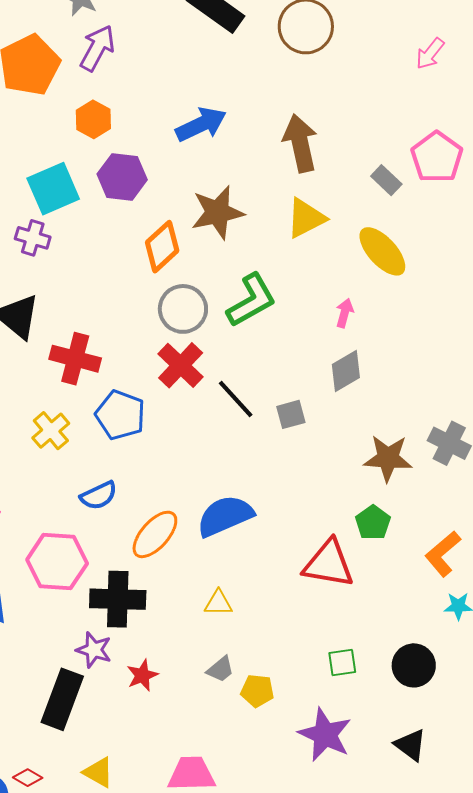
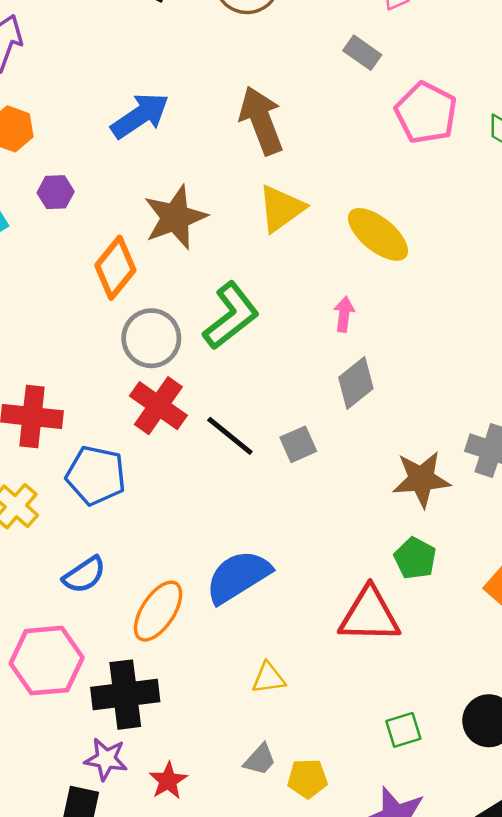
purple hexagon: (122, 177) -> (56, 192), size x0.6
gray rectangle: (386, 180) -> (362, 53), moved
yellow triangle: (218, 603) -> (269, 678), moved

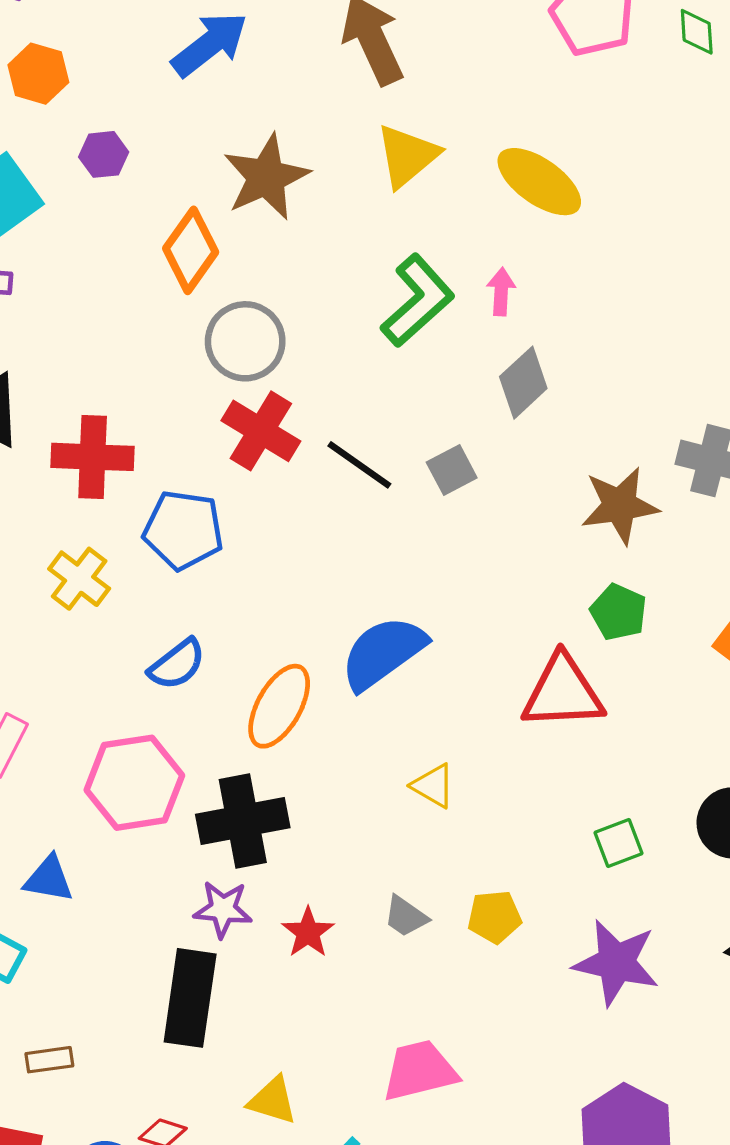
green L-shape: (231, 316) -> (418, 301), moved
yellow triangle: (269, 678) -> (433, 786), turned 42
gray trapezoid: (260, 760) -> (406, 916), moved, turned 87

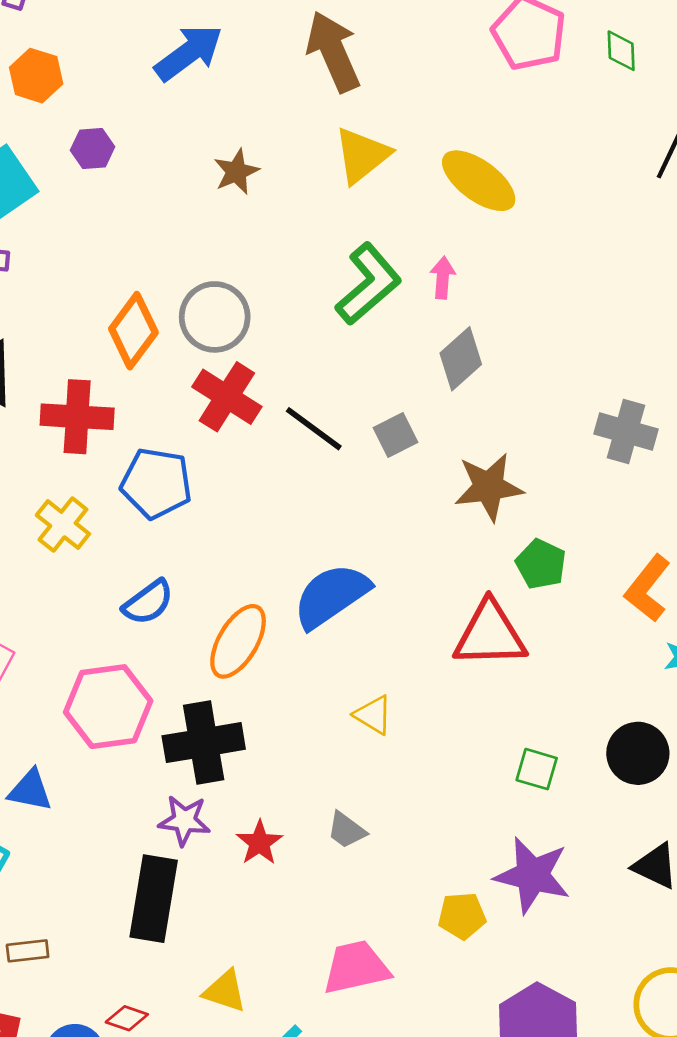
brown star: (266, 177) -> (236, 172), size x0.6
orange diamond: (191, 250) -> (133, 331), moved
brown star: (620, 505) -> (489, 487), moved
green square: (618, 843) -> (537, 769), turned 36
yellow pentagon: (495, 917) -> (462, 916), moved

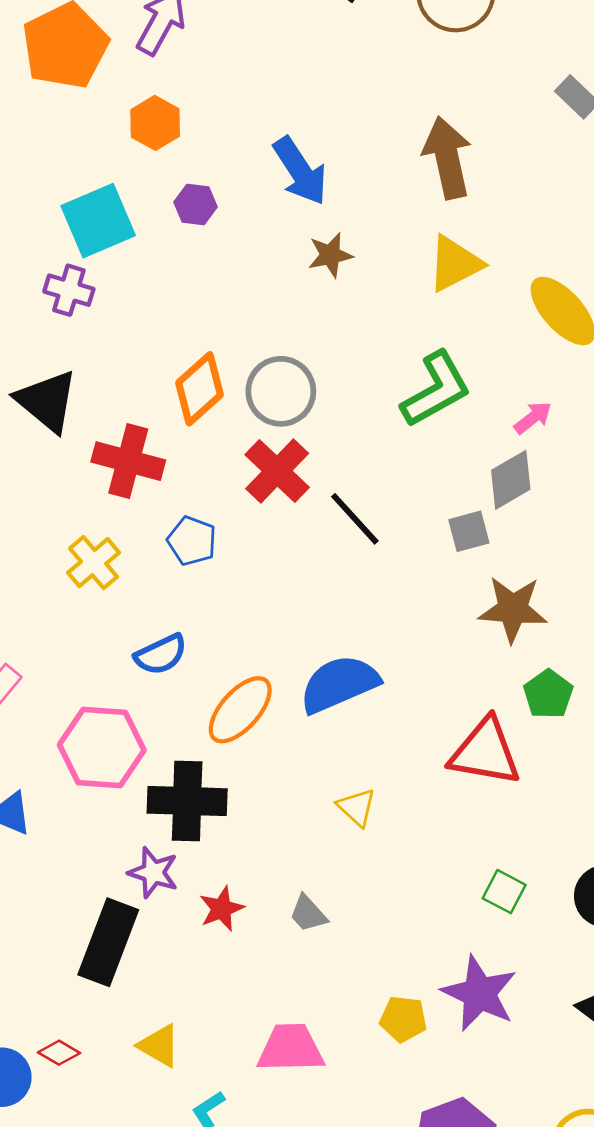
blue arrow: (189, 53) -> (300, 171), moved, turned 82
pink arrow: (443, 278) -> (533, 418), moved, turned 36
gray square: (396, 435) -> (469, 531), moved
blue pentagon: (156, 483) -> (192, 541), size x0.7

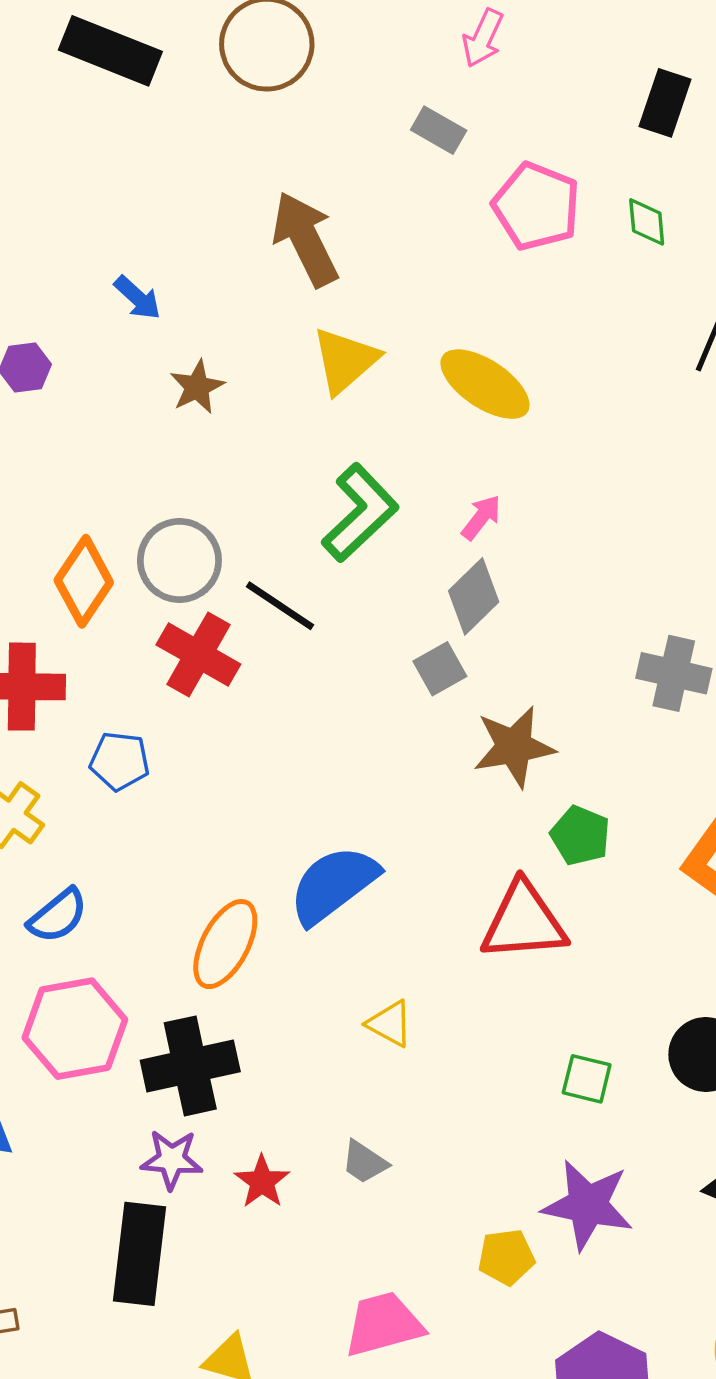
blue arrow: (300, 171) -> (138, 298), size x0.6
black line: (355, 519) -> (280, 606), moved
blue semicircle: (161, 654) -> (58, 916), moved

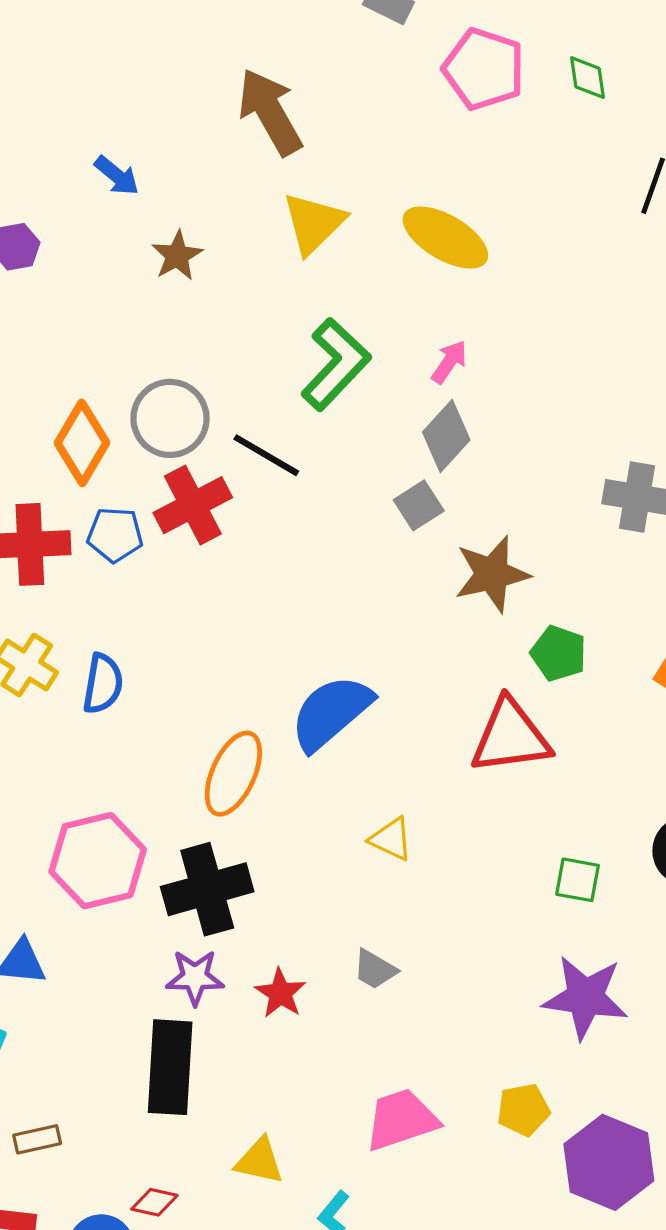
red cross: (198, 655) -> (193, 505), turned 36
blue pentagon: (120, 761) -> (115, 535), moved
blue semicircle: (58, 916) -> (103, 684), moved, turned -38
yellow pentagon: (506, 1257) -> (523, 1110), moved

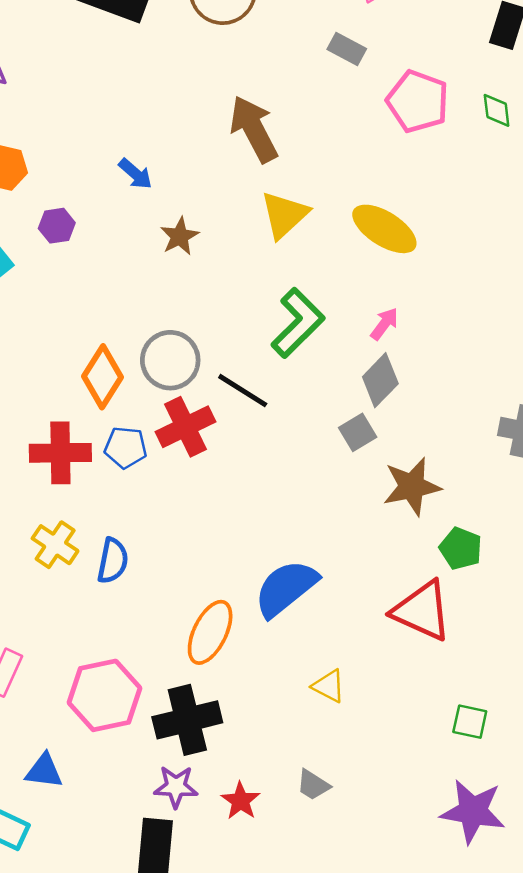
red triangle: (510, 737) -> (422, 611), turned 30

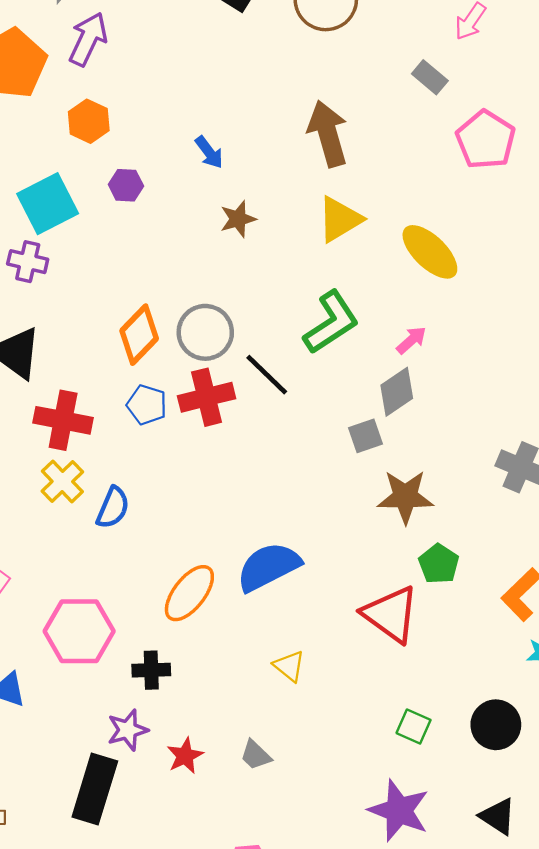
red cross: (60, 453) -> (63, 420), moved
black cross: (187, 720) -> (151, 670), size x0.6
purple star: (176, 787) -> (128, 730), turned -30

